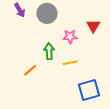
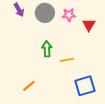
pink star: (70, 36) -> (69, 15), moved
orange line: (30, 70) -> (29, 86), moved

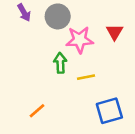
pink star: (69, 15) -> (80, 40), moved, size x1.5

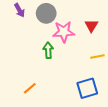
yellow line: (86, 77) -> (97, 56), moved

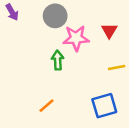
purple arrow: (19, 10) -> (12, 12), moved
orange line: (30, 88) -> (47, 106), moved

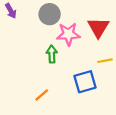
red triangle: (109, 31) -> (98, 27), size x1.5
blue square: (104, 106) -> (85, 82), moved

